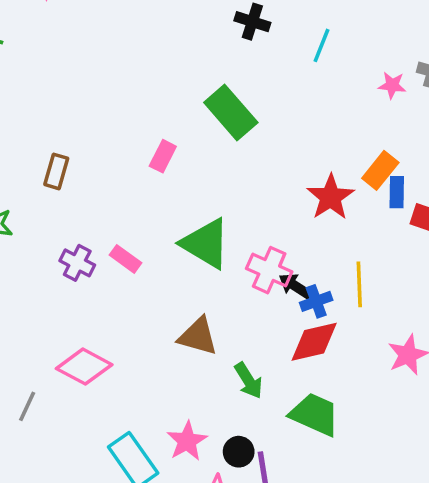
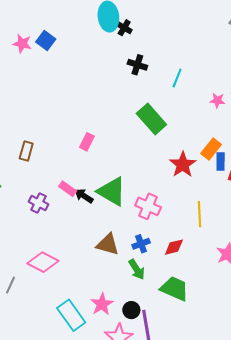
green rectangle: (231, 112) -> (151, 119), moved
pink rectangle: (126, 259) -> (68, 189), moved
black arrow: (295, 286) -> (84, 196), moved
blue cross: (316, 301) -> (141, 244), moved
red diamond: (314, 342) -> (174, 247), size x0.7

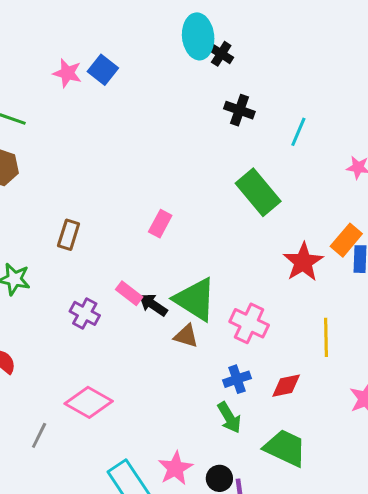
brown triangle: (108, 244) -> (186, 336), moved, size x0.7

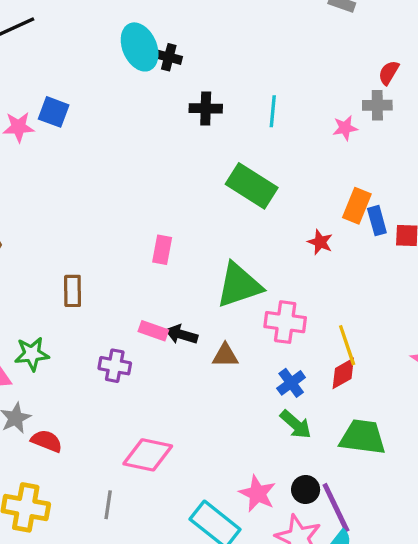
red star: (303, 262) -> (320, 242), size x0.6
green triangle: (195, 299) -> (239, 285), moved, turned -33
yellow line: (326, 337) -> (347, 345), moved

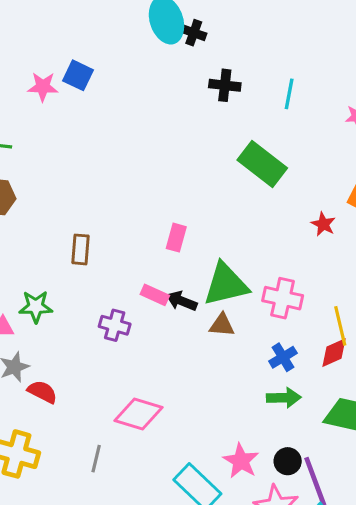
pink rectangle: (162, 250) -> (176, 238), moved
green triangle: (239, 285) -> (226, 284), moved
green arrow: (296, 424) -> (284, 398), turned -48

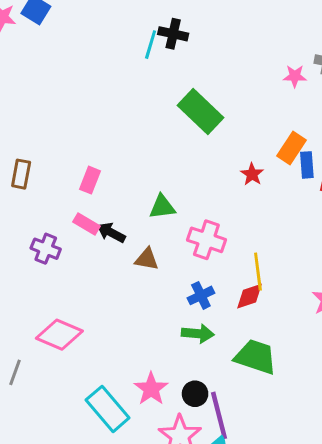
cyan line: (289, 94) -> (151, 45), moved
pink rectangle: (176, 238) -> (90, 180), moved
green triangle: (226, 284) -> (162, 207), moved, size x0.6

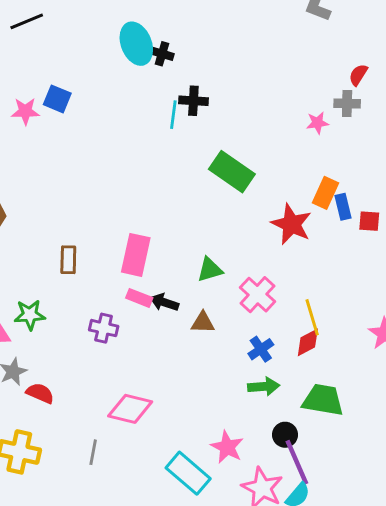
red star: (252, 174) -> (291, 224), size x1.8
pink rectangle: (90, 180) -> (136, 255), size x1.6
pink cross: (206, 240) -> (257, 295), turned 33
black circle: (195, 394) -> (285, 435), moved

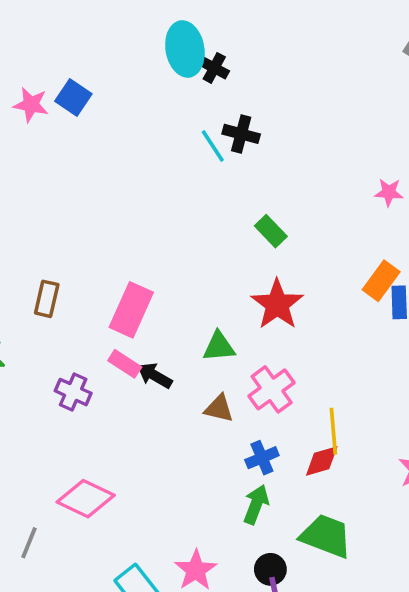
cyan line: (173, 115) -> (213, 146), turned -52
green rectangle: (232, 172) -> (271, 231), size x0.6
red star: (291, 224) -> (277, 304), moved
brown triangle: (203, 323) -> (219, 408), moved
green arrow: (264, 386) -> (256, 504), turned -76

